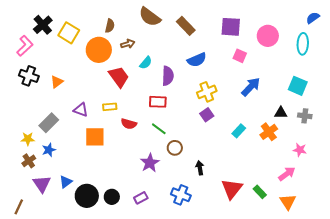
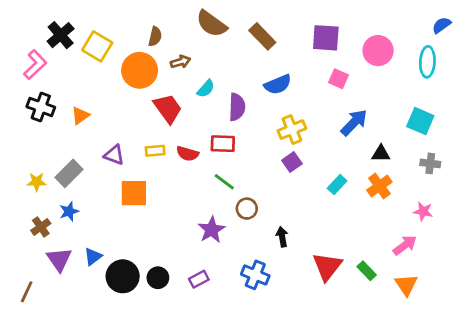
black triangle: (281, 113) -> (381, 154), moved
red semicircle: (129, 124) -> (188, 154), moved
yellow star: (28, 139) -> (37, 182), moved

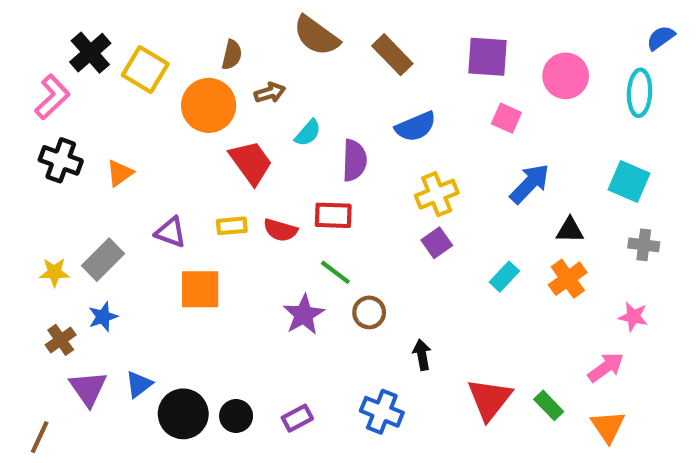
purple star: (212, 230) -> (304, 315), moved

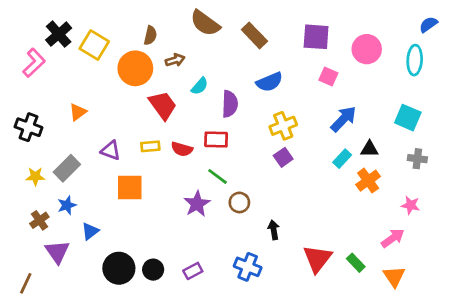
black cross: (61, 160) -> (29, 127), moved
cyan rectangle: (504, 277) -> (342, 159), moved
blue triangle: (139, 384) -> (90, 231), moved

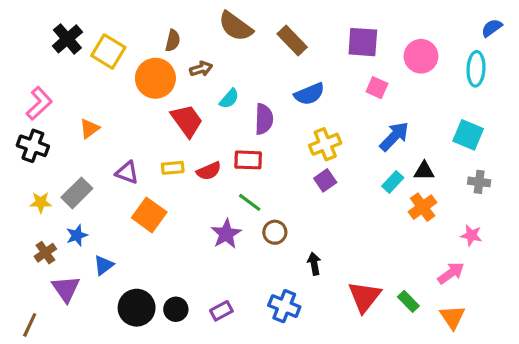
pink L-shape: (34, 63) -> (39, 103), moved
red semicircle: (182, 149) -> (209, 171), turned -40
orange square: (130, 187) -> (149, 215), turned 36

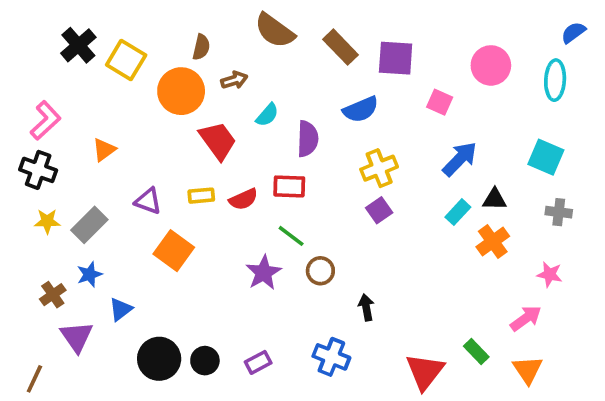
purple square: (363, 42) -> (396, 58), moved
yellow star: (41, 202) -> (47, 221), moved
red triangle: (364, 297) -> (425, 372), moved

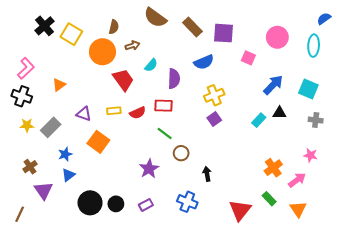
blue arrow: (460, 159) -> (273, 85), moved
orange cross: (493, 241) -> (273, 168), moved
purple star: (264, 273) -> (149, 169), moved
blue star: (89, 274) -> (65, 154), moved

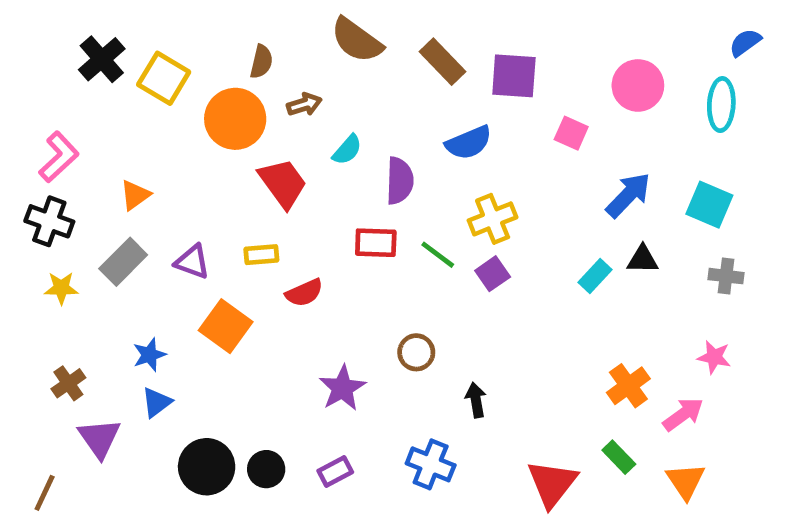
red semicircle: (138, 113) -> (304, 293), moved
gray rectangle: (51, 127) -> (123, 262), moved
green line: (165, 134) -> (438, 255), moved

